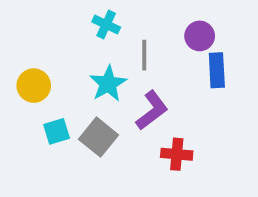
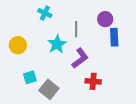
cyan cross: (106, 25) -> (45, 13), moved
cyan square: (57, 131) -> (30, 77), moved
gray square: (99, 137) -> (49, 89), moved

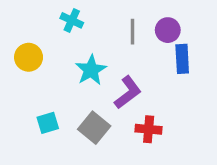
gray line: (76, 29) -> (133, 32), moved
yellow circle: (18, 45) -> (29, 57), moved
gray square: (49, 89) -> (94, 128), moved

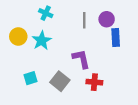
cyan star: (91, 70) -> (42, 41), moved
purple L-shape: (128, 92) -> (81, 59), turned -65

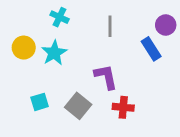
purple circle: (107, 19) -> (166, 25), moved
blue rectangle: (116, 37) -> (151, 49), turned -30

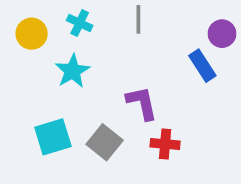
gray line: (110, 26) -> (138, 19), moved
yellow circle: (24, 48) -> (32, 34), moved
cyan square: (40, 102) -> (53, 137), size x1.5

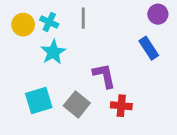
gray line: (138, 19) -> (83, 18), moved
cyan cross: (80, 23) -> (49, 22), moved
purple circle: (222, 34) -> (158, 14), moved

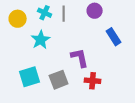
purple circle: (158, 14) -> (95, 11), moved
cyan cross: (49, 22) -> (45, 13), moved
gray square: (77, 104) -> (59, 80), turned 30

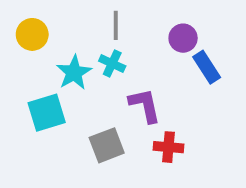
purple circle: (95, 11) -> (183, 38), moved
cyan cross: (45, 13) -> (112, 64), moved
cyan square: (30, 77) -> (47, 113), moved

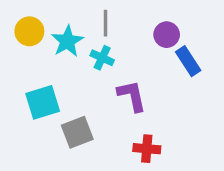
cyan star: (74, 73) -> (67, 41), moved
gray square: (107, 145) -> (77, 132), moved
red cross: (168, 147) -> (147, 149), moved

